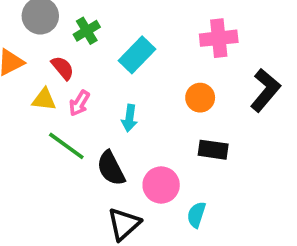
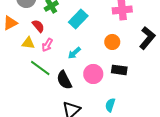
cyan arrow: (130, 118) -> (74, 53), turned 40
pink circle: (161, 185) -> (93, 74), moved

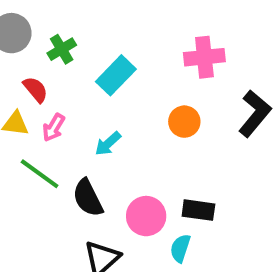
black rectangle: (119, 70) -> (198, 210), moved
pink circle: (93, 74) -> (146, 216), moved

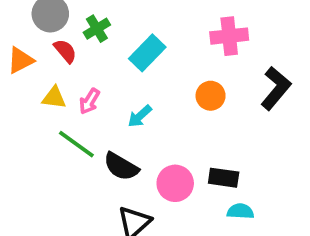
red semicircle: (36, 89) -> (65, 51), moved
black semicircle: (88, 198) -> (121, 167), turned -33
cyan semicircle: (180, 248) -> (240, 211), moved, turned 75

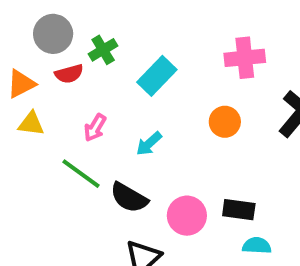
red semicircle: (65, 51) -> (69, 74), turned 115
yellow triangle: (54, 98) -> (31, 124), moved

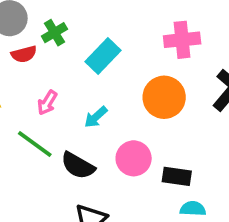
orange circle: (225, 122) -> (164, 97), size x1.5
pink circle: (187, 216) -> (134, 158), moved

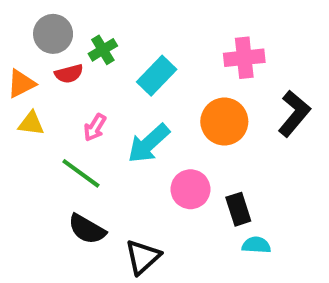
cyan arrow: (96, 117) -> (149, 143), size x1.6
black semicircle: (78, 166) -> (87, 229), moved
black rectangle: (177, 176) -> (238, 209), turned 64

